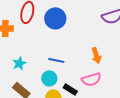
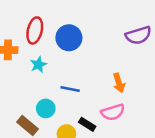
cyan star: (19, 63) -> (38, 65), moved
cyan circle: (49, 78) -> (46, 108), moved

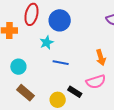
cyan star: (38, 65) -> (47, 43), moved
cyan circle: (46, 108) -> (18, 67), moved

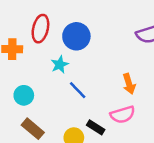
blue line: (61, 63) -> (78, 90), turned 35

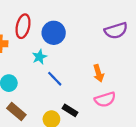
pink semicircle: (123, 115) -> (105, 99), moved

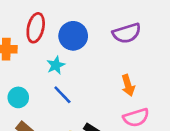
purple semicircle: (116, 31) -> (127, 33), moved
blue line: (55, 79) -> (62, 95), moved

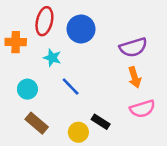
purple semicircle: (127, 33) -> (133, 47), moved
cyan star: (56, 65) -> (52, 58), moved, turned -30

